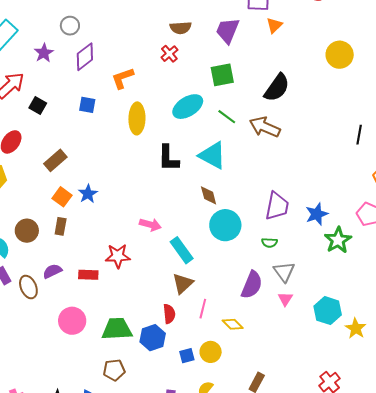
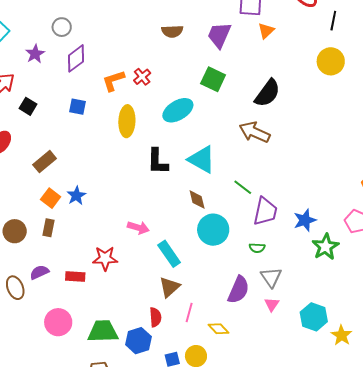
red cross: (169, 54) -> (142, 77), moved
green square: (222, 75) -> (213, 79), turned 35
green line: (227, 117) -> (243, 187), moved
black line: (359, 135) -> (333, 21), moved

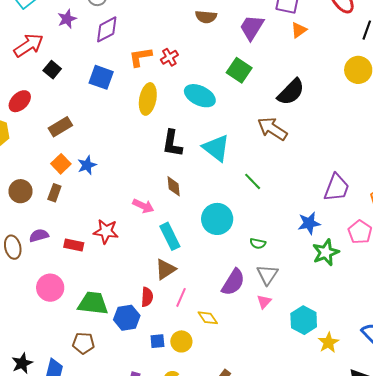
blue square: (78, 107) -> (101, 77), size x1.4
cyan ellipse: (178, 110) -> (200, 96), turned 48
brown diamond: (197, 199) -> (174, 186), moved
purple trapezoid: (265, 211) -> (337, 188), moved

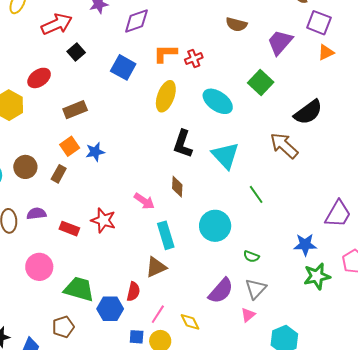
pink line: (181, 297) -> (158, 314), moved
brown pentagon: (83, 343) -> (63, 327), turned -30

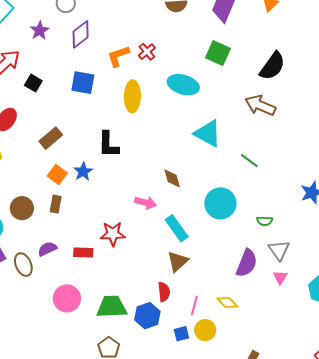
black L-shape: (183, 144) -> (108, 145), moved

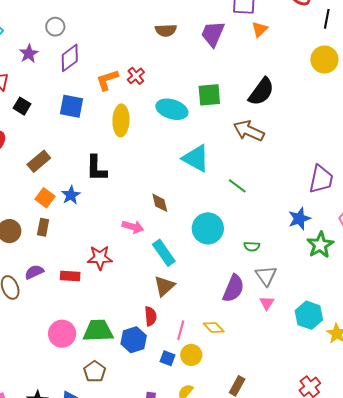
green square: (218, 53) -> (209, 95), moved, turned -30
pink circle: (67, 298) -> (62, 334), moved
blue square: (181, 334) -> (168, 358), turned 35

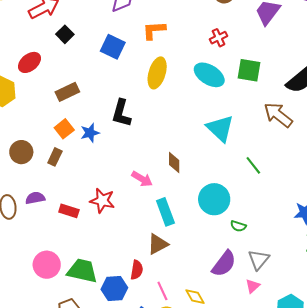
red cross: (136, 76) -> (218, 38), moved
green semicircle: (252, 246) -> (238, 226), moved
pink line: (181, 330) -> (162, 291), turned -54

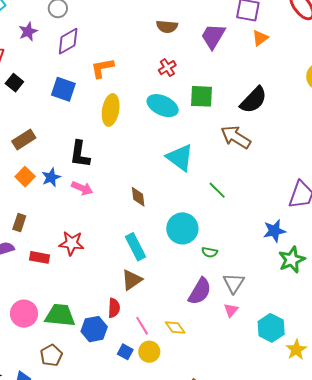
brown rectangle: (55, 157) -> (19, 223), moved
pink arrow: (142, 179) -> (82, 188), moved

